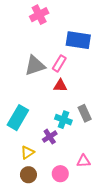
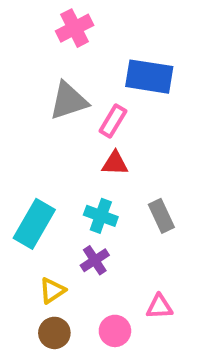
gray triangle: (35, 66) -> (69, 101), moved
cyan cross: (63, 120) -> (101, 216), moved

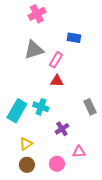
blue rectangle: (149, 77) -> (74, 38), size x0.6
cyan cross: (101, 216) -> (41, 107), moved
gray rectangle: (161, 216) -> (90, 107), moved
purple cross: (95, 260) -> (62, 129), moved

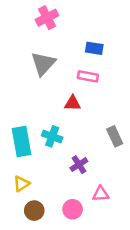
gray triangle: (34, 50) -> (43, 64), turned -30
pink rectangle: (56, 60) -> (88, 76), moved, turned 70
cyan rectangle: (17, 111) -> (21, 142), turned -40
yellow triangle: (26, 144) -> (21, 184), moved

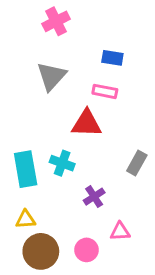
red triangle: (73, 103) -> (87, 123), size x1.5
gray rectangle: (115, 136) -> (137, 163), turned 54
yellow triangle: (21, 184) -> (26, 219), turned 30
brown circle: (34, 211) -> (41, 251), size x1.5

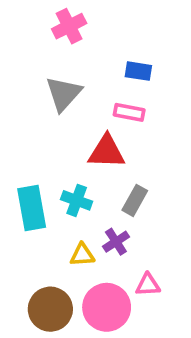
gray rectangle: (137, 163) -> (135, 200), moved
yellow triangle: (26, 219) -> (82, 255), moved
pink circle: (87, 250) -> (107, 307), size x1.6

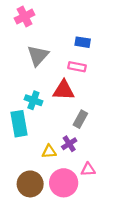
pink cross: (69, 26) -> (25, 17), moved
cyan cross: (77, 200) -> (33, 100), moved

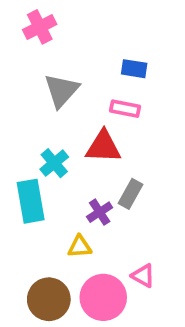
cyan cross: (33, 100) -> (54, 163), turned 30
purple cross: (69, 144) -> (100, 212), moved
pink triangle: (88, 169) -> (143, 276), turned 32

